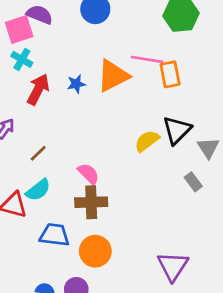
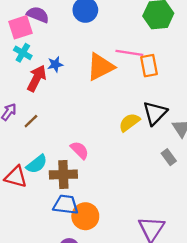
blue star: (76, 84) -> (55, 64), moved
brown line: (38, 153) -> (31, 121), moved
brown cross: (91, 202) -> (63, 174), moved
blue trapezoid: (54, 235) -> (66, 205), moved

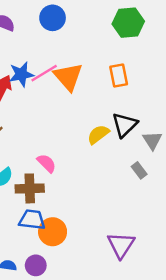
pink line: (129, 53) -> (44, 73), moved, turned -40
blue star: (55, 64) -> (21, 74), size x1.5
orange triangle: (100, 67) -> (68, 77), turned -44

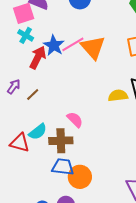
blue star: (21, 74) -> (54, 45), turned -30
yellow semicircle: (98, 134) -> (118, 96), turned 30

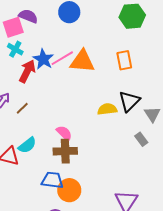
orange triangle: (93, 47) -> (82, 61), turned -44
brown cross: (61, 141) -> (65, 151), moved

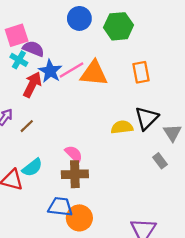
purple semicircle: (28, 16) -> (33, 49), moved
green hexagon: (132, 16) -> (119, 26), moved

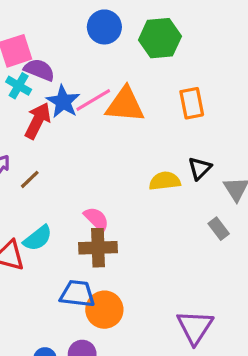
black triangle: (147, 118) -> (200, 168), size x0.7

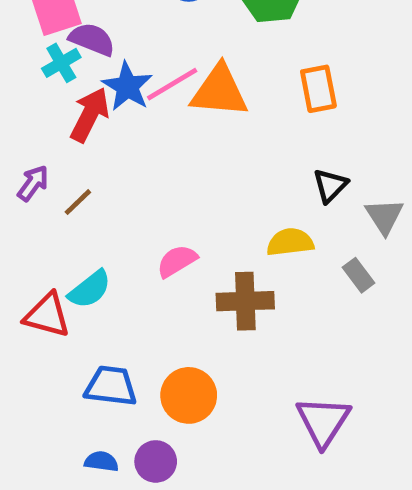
cyan cross: (19, 86) -> (61, 63), turned 30
yellow semicircle: (165, 181) -> (290, 242), moved
pink semicircle: (96, 219) -> (177, 261), turned -76
brown cross: (98, 248) -> (245, 301), moved
blue trapezoid: (77, 294) -> (111, 386), moved

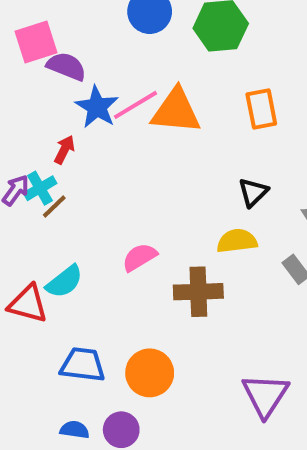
cyan cross: (61, 63) -> (40, 188), moved
red arrow: (90, 115) -> (64, 150), moved, size x0.6
black triangle: (330, 186) -> (253, 192), moved

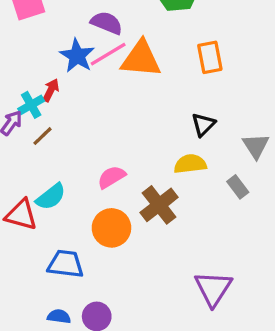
purple semicircle: (66, 66) -> (107, 23), moved
cyan cross: (40, 188) -> (31, 105), moved
brown cross: (198, 292) -> (159, 205), turned -36
orange circle: (150, 373) -> (111, 228), moved

